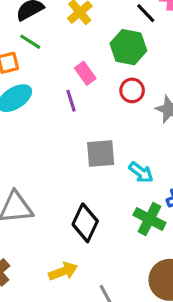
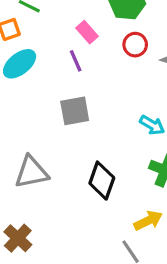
gray square: (101, 154) -> (75, 111), moved
yellow arrow: (63, 271) -> (148, 221), moved

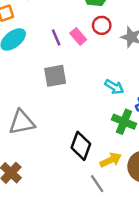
pink rectangle: (87, 32) -> (78, 36), moved
black diamond: (102, 181) -> (81, 146), moved

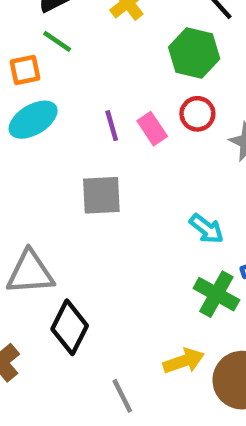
black diamond: (81, 146) -> (70, 327), moved
gray line: (97, 184) -> (122, 396), moved

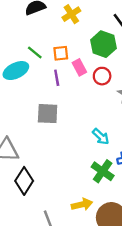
green line: (57, 41) -> (35, 53), moved
orange square: (25, 70) -> (61, 53), moved
pink rectangle: (152, 129) -> (79, 67), moved

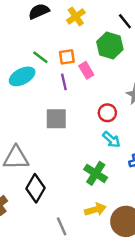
red circle: (102, 76) -> (107, 113), moved
green cross: (103, 171) -> (96, 173), moved

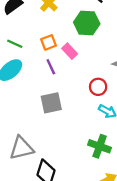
green line: (40, 57) -> (15, 44), moved

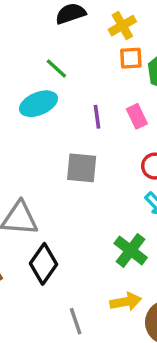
orange square: (49, 42) -> (131, 58), moved
pink rectangle: (70, 51) -> (137, 116), moved

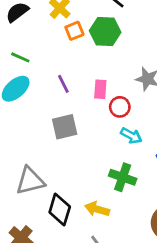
pink rectangle: (137, 116) -> (100, 89), moved, turned 48
yellow arrow: (126, 302) -> (97, 209), moved, turned -135

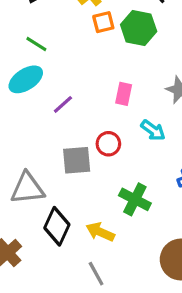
purple line: (63, 84) -> (63, 104), moved, turned 66
red circle: (120, 107) -> (108, 144), moved
gray square: (65, 127) -> (77, 160), moved
cyan arrow: (131, 136) -> (153, 130), moved

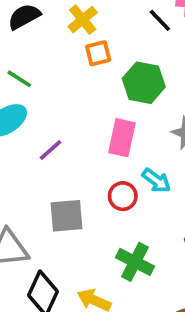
green hexagon: (139, 28) -> (144, 83), moved
pink rectangle: (124, 94) -> (122, 138), size x1.4
red circle: (108, 144) -> (123, 196), moved

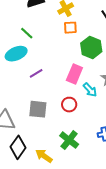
cyan arrow: (156, 181) -> (90, 90), moved

